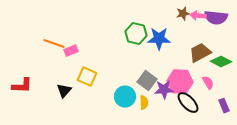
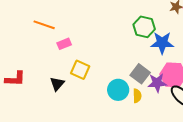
green hexagon: (136, 34) -> (144, 27), moved
blue star: (159, 39) -> (162, 43), moved
orange line: (54, 44) -> (44, 25), moved

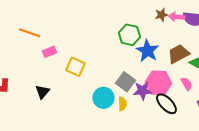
blue star: (162, 43) -> (147, 51), turned 30
yellow square: (80, 70) -> (75, 67), moved

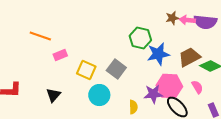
blue star: (147, 51) -> (158, 54), turned 30
gray square: (125, 82) -> (116, 69), moved
cyan circle: (103, 98) -> (99, 95), moved

